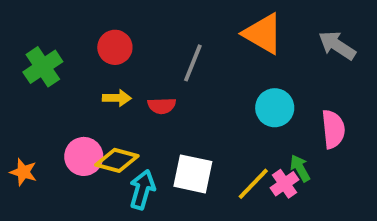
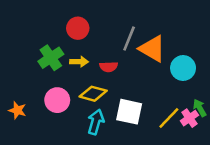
orange triangle: (263, 34) -> (152, 49), moved
green cross: (43, 67) -> (51, 58), moved
yellow diamond: (117, 160) -> (93, 94), moved

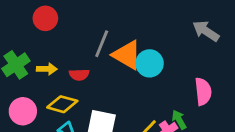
red circle: (78, 28) -> (45, 18), moved
cyan circle: (183, 68) -> (150, 63), moved

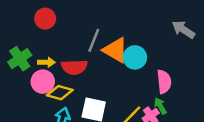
red semicircle: (79, 75) -> (74, 67), size x1.5
pink semicircle: (203, 92) -> (164, 82), moved
pink circle: (23, 111) -> (43, 82), moved

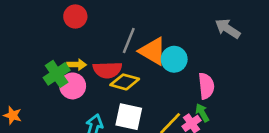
green cross: (20, 59) -> (57, 74), moved
yellow diamond: (60, 93) -> (125, 82), moved

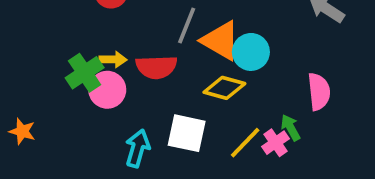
yellow diamond: (125, 82) -> (224, 88), moved
pink semicircle: (206, 86) -> (319, 92), moved

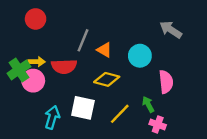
orange triangle: (221, 41) -> (104, 50), size x0.6
cyan circle: (251, 52) -> (140, 56), moved
pink cross: (275, 143) -> (158, 124), moved, turned -35

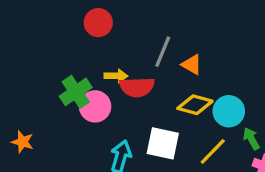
cyan circle: (140, 56) -> (229, 111), moved
yellow arrow: (37, 62) -> (116, 76), moved

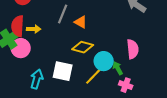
red semicircle: (137, 87) -> (18, 26), moved, turned 95
cyan circle: (229, 111) -> (104, 61), moved

